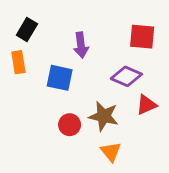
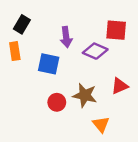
purple diamond: (126, 76) -> (95, 51), moved
orange triangle: (111, 152) -> (101, 124), moved

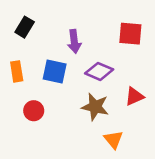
orange rectangle: (15, 51) -> (17, 71), moved
purple diamond: (95, 51) -> (99, 71), moved
red circle: (57, 102) -> (34, 111), moved

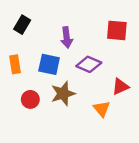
brown star: (95, 107) -> (63, 94), moved, turned -30
orange triangle: (113, 139) -> (102, 109), moved

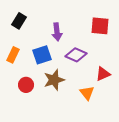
orange rectangle: (15, 64) -> (13, 55), turned 35
blue square: (49, 64) -> (42, 55), turned -30

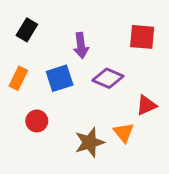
brown star: (54, 80) -> (89, 142), moved

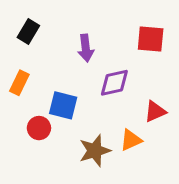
blue square: (60, 78) -> (63, 105), moved, turned 32
purple diamond: (108, 78) -> (114, 83), turned -36
orange triangle: (124, 132) -> (131, 140), turned 45

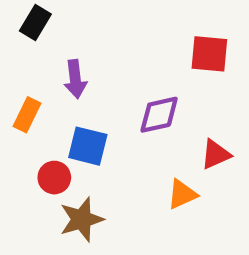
black rectangle: (28, 31) -> (35, 22), moved
purple arrow: (86, 48) -> (75, 79), moved
brown star: (95, 151) -> (82, 219), moved

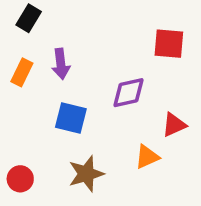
orange rectangle: (27, 115) -> (22, 72), moved
red circle: (54, 178) -> (20, 179), moved
brown star: (82, 219) -> (86, 174), moved

